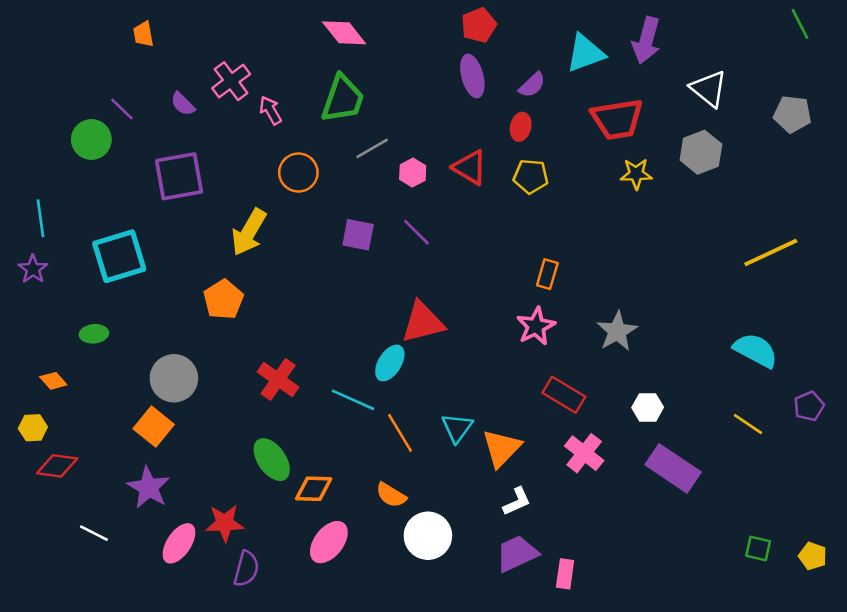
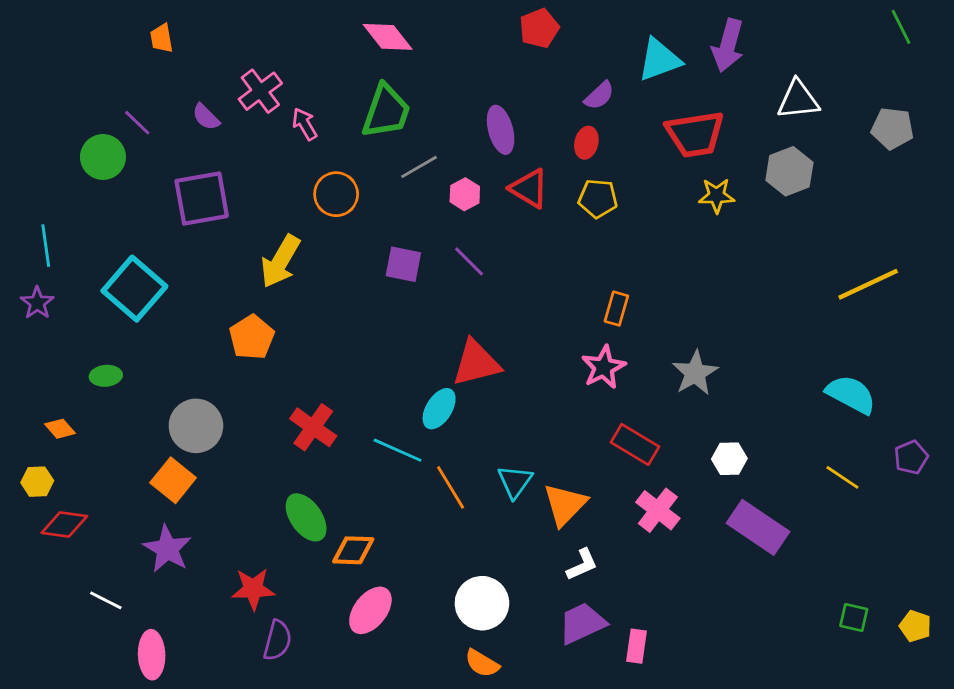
purple ellipse: (472, 76) -> (501, 130), moved
white triangle: (709, 89) -> (798, 100), turned -45
cyan square: (119, 256) -> (134, 289), turned -32
orange semicircle: (391, 495) -> (482, 663), moved
pink ellipse: (179, 543) -> (152, 655), moved, turned -36

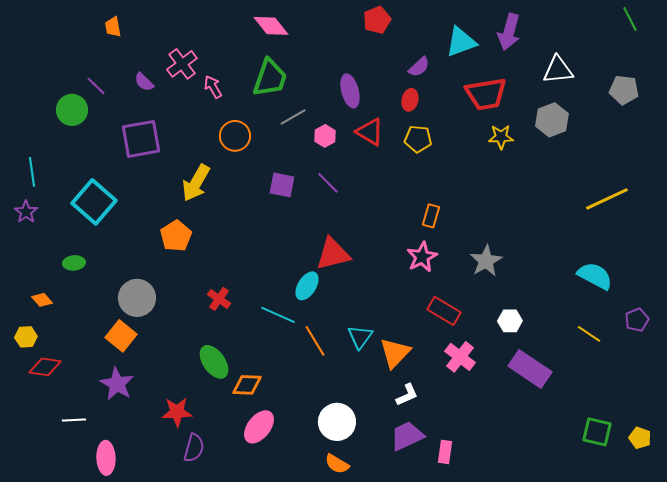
red cross: (313, 427) -> (219, 299), size x0.7
white line: (106, 600) -> (74, 420), turned -30
green square: (854, 618) -> (597, 432), size x1.4

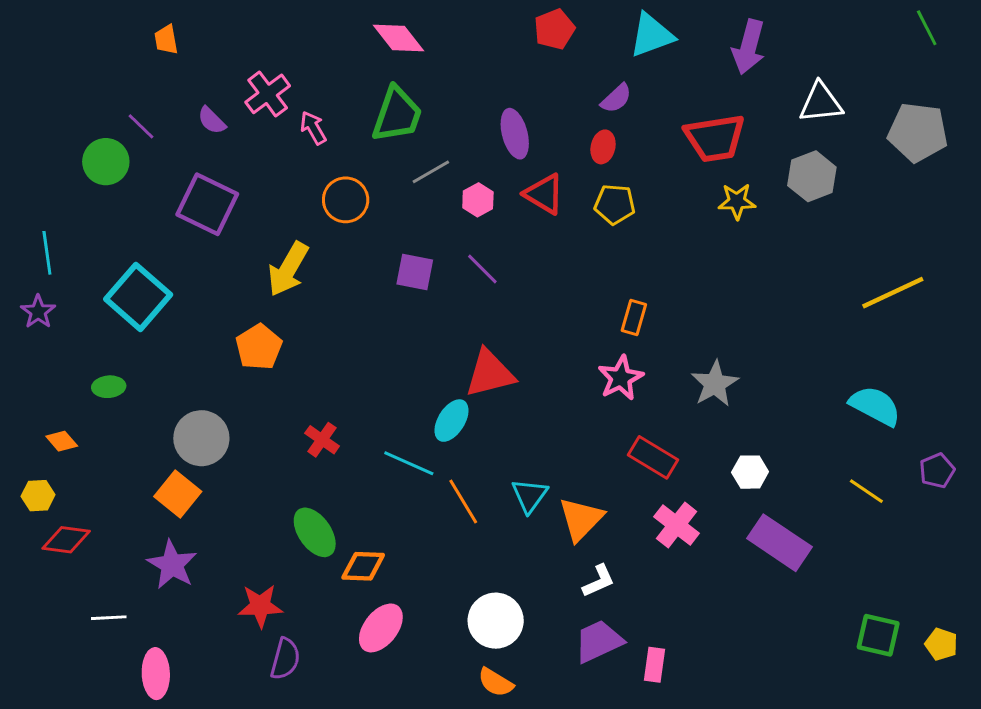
cyan triangle: (461, 42) -> (652, 35), moved
gray pentagon: (624, 90) -> (918, 132), size x1.4
purple square: (141, 139) -> (207, 204), turned 36

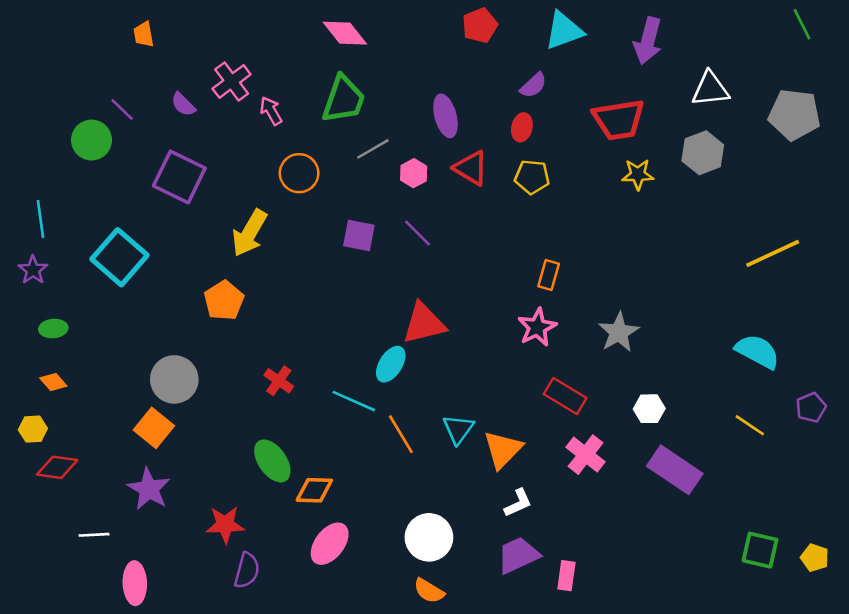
green ellipse: (109, 387) -> (53, 329), moved

